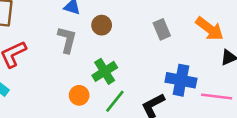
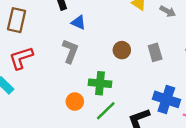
brown circle: (102, 25) -> (122, 50), moved
green cross: (105, 71) -> (100, 83), turned 30

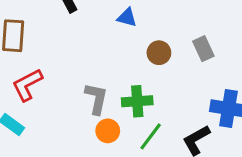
blue triangle: (78, 23) -> (127, 17), moved
gray L-shape: (70, 51) -> (96, 98), moved

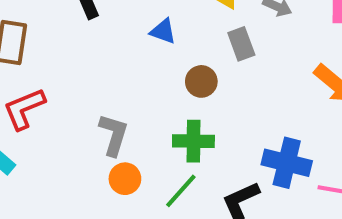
gray rectangle: (203, 49) -> (241, 44), moved
green cross: (137, 101) -> (193, 141), moved

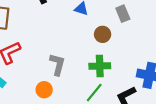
orange circle: (125, 179) -> (44, 90), moved

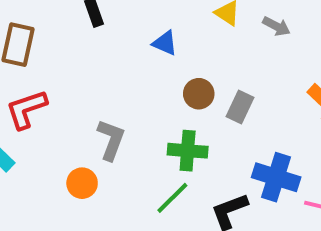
gray rectangle: (123, 14) -> (240, 107), moved, turned 42

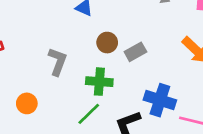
gray rectangle: (240, 107) -> (135, 52), turned 35
gray L-shape: (111, 140) -> (58, 62), moved

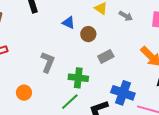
brown circle: (107, 43) -> (88, 34), moved

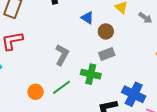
gray rectangle: (106, 56) -> (107, 54), moved
orange circle: (24, 93) -> (36, 92), moved
green line: (70, 102) -> (62, 87), moved

